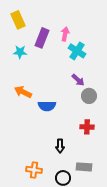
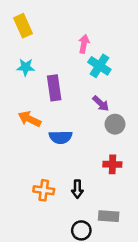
purple rectangle: (42, 38) -> (54, 88), moved, turned -30
orange cross: (34, 170) -> (44, 190), moved

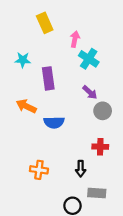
yellow rectangle: (23, 26) -> (45, 23), moved
black arrow: (77, 189) -> (81, 169), moved

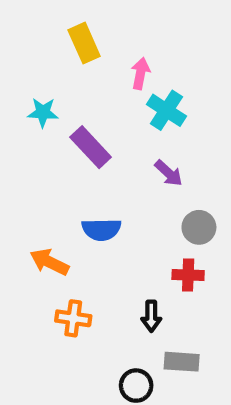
purple rectangle: (48, 78) -> (91, 147), turned -35
orange arrow: (26, 106) -> (49, 262), moved
gray circle: (103, 111) -> (199, 227), moved

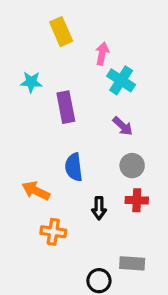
purple rectangle: (91, 147) -> (66, 107), turned 32
gray circle: (199, 227) -> (132, 166), moved
blue semicircle: (101, 229) -> (74, 167), turned 84
black arrow: (151, 316) -> (99, 208), moved

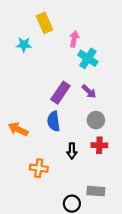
cyan star: (31, 82) -> (24, 45), moved
purple rectangle: (66, 107) -> (60, 93), moved, turned 45
orange arrow: (36, 191) -> (18, 129), moved

